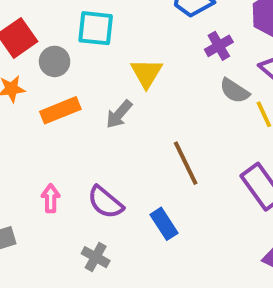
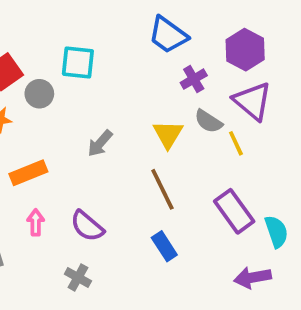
yellow triangle: (146, 73) -> (168, 134), moved
orange rectangle: (60, 110) -> (28, 173), moved
blue rectangle: (164, 224) -> (164, 246), moved

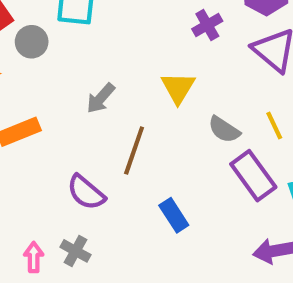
gray semicircle: (208, 121) -> (224, 130), moved
yellow line: (236, 143) -> (274, 125), moved
brown line: (162, 189) -> (134, 151), moved, turned 45
pink arrow: (36, 222) -> (34, 257), moved

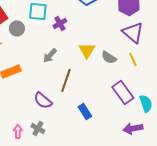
purple cross: (207, 25) -> (60, 24), moved
yellow line: (274, 125) -> (133, 60), moved
gray semicircle: (224, 130) -> (109, 58), moved

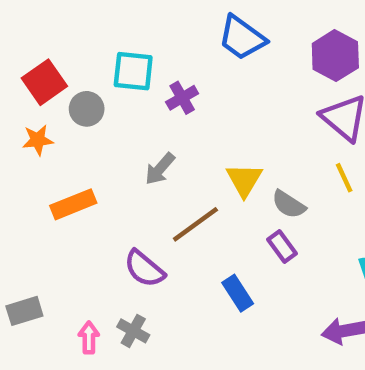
yellow triangle: (87, 50) -> (244, 180), moved
gray semicircle: (109, 58) -> (289, 204), moved
brown line: (66, 80) -> (195, 224), turned 35
purple rectangle: (123, 92) -> (282, 247), moved, size x0.6

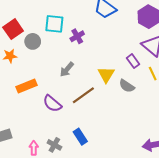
purple rectangle: (282, 247) -> (133, 61), moved
purple semicircle: (144, 269) -> (52, 104), moved
blue rectangle: (238, 293) -> (80, 137), moved

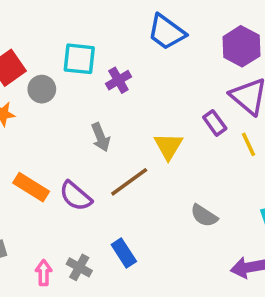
gray arrow: (67, 69) -> (101, 137), turned -63
orange rectangle: (26, 86) -> (31, 187), moved, turned 54
gray semicircle: (127, 86) -> (204, 216), moved

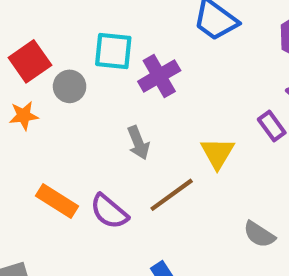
purple cross: (118, 80) -> (159, 76), size x1.4

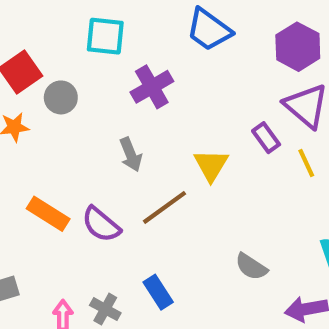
cyan square: (113, 51) -> (105, 36), moved
gray semicircle: (259, 234) -> (251, 267), moved

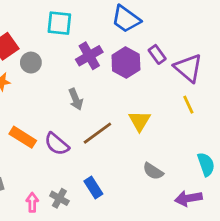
purple hexagon: (298, 47) -> (126, 63), moved
purple rectangle: (266, 138) -> (157, 54), moved
yellow triangle: (211, 165) -> (140, 121), moved

